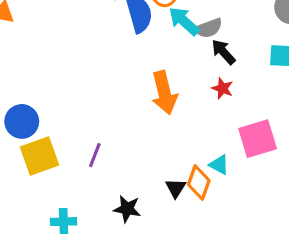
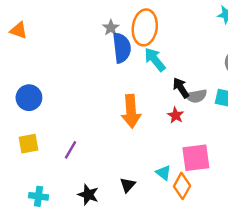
gray semicircle: (208, 28) -> (196, 96), moved
blue circle: (22, 121) -> (29, 98), moved
yellow square: (40, 156) -> (28, 144), size x0.7
orange diamond: (199, 183) -> (182, 186), moved

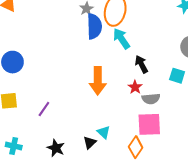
gray semicircle: (196, 96) -> (151, 99), moved
cyan triangle: (163, 173) -> (104, 132), moved

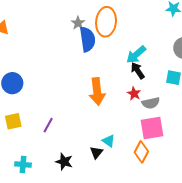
cyan arrow: (121, 39) -> (136, 55), moved, turned -90

